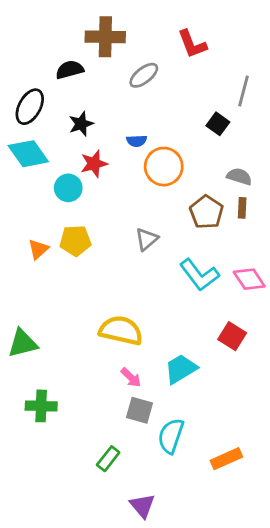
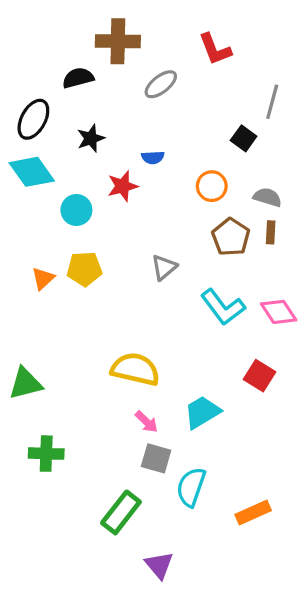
red star: (94, 164) -> (123, 186), moved
orange circle: (164, 167) -> (212, 186), moved, size x0.7
green rectangle: (108, 459) -> (121, 512), size x1.5

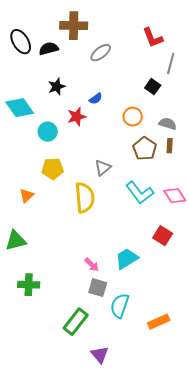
red L-shape: (215, 49) -> (153, 38), moved
black ellipse: (33, 119) -> (21, 42), moved, turned -60
blue semicircle: (153, 157) -> (96, 99), turned -32
orange triangle: (43, 278) -> (27, 196), moved
yellow semicircle: (135, 369) -> (85, 198), moved, turned 72

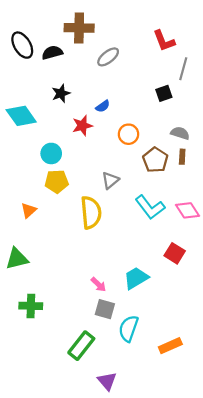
black square: (153, 87) -> (164, 93), turned 35
orange circle: (133, 117) -> (128, 134), moved
cyan circle: (48, 132) -> (51, 153), moved

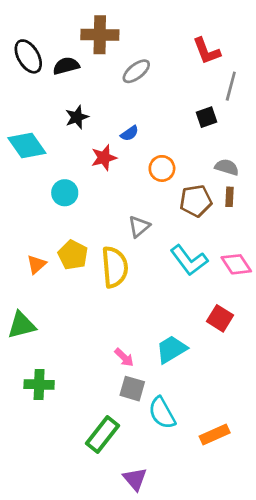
brown pentagon: (155, 160) -> (196, 201), turned 30
yellow pentagon: (57, 181) -> (73, 255), moved, turned 30
cyan semicircle: (128, 328) -> (162, 413), turned -48

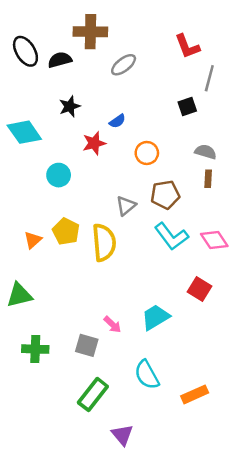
brown pentagon: (196, 201) -> (165, 195), moved
gray square: (132, 389) -> (87, 345), moved

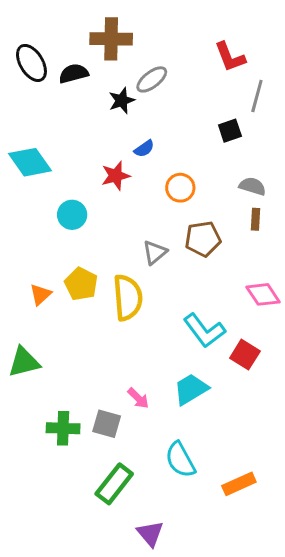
black star: (70, 106) -> (122, 101), moved
cyan L-shape: (171, 236) -> (204, 331), moved
green cross: (35, 349) -> (63, 428), moved

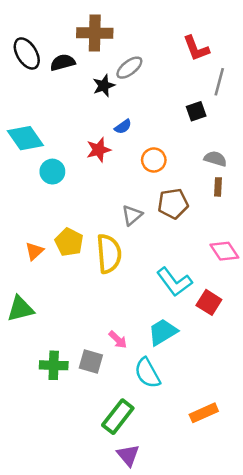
cyan circle: (72, 215) -> (52, 172), moved
cyan semicircle: (180, 460) -> (147, 373), moved
green rectangle: (114, 484) -> (118, 417), moved

